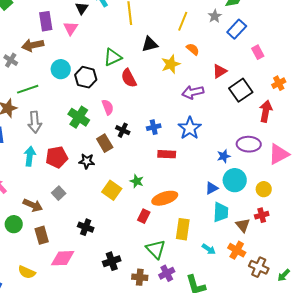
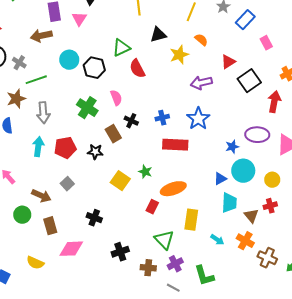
gray cross: (11, 60) -> (19, 63), moved
red rectangle: (167, 154) -> (175, 145), size x1.4

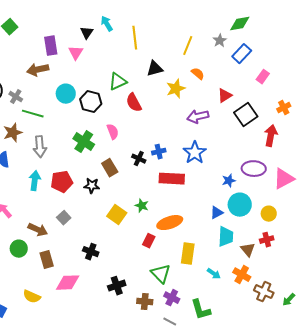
pink rectangle: (266, 43) -> (263, 77), turned 64
green line: (36, 80) -> (33, 114), turned 35
black cross: (131, 121) -> (139, 159), moved
purple cross: (175, 264) -> (172, 298), turned -35

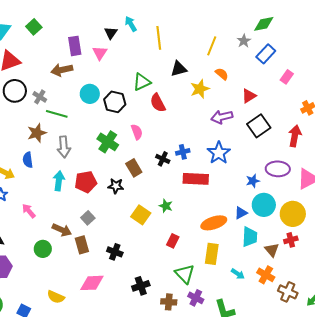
black square: (246, 115) -> (259, 126), moved
yellow circle: (269, 214) -> (293, 214), size x1.6
orange ellipse: (170, 223) -> (214, 223), moved
brown rectangle: (47, 260) -> (82, 245), moved

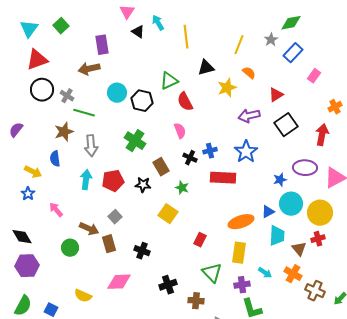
black triangle: (111, 33) -> (138, 32), turned -32
pink triangle: (100, 53) -> (127, 12), moved
pink semicircle: (137, 132) -> (180, 131), moved
green star: (166, 206) -> (182, 188), moved
purple cross: (196, 298) -> (242, 285), moved, turned -35

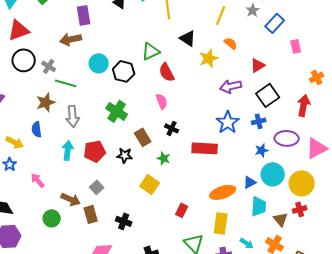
black triangle: (206, 68) -> (188, 38), turned 48
pink rectangle: (314, 76) -> (296, 46), turned -48
blue cross: (210, 151) -> (259, 121), moved

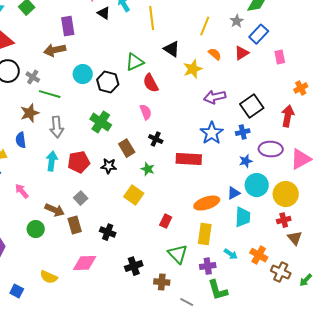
red triangle: (258, 65) -> (242, 53), moved
brown triangle: (281, 219) -> (295, 238), moved

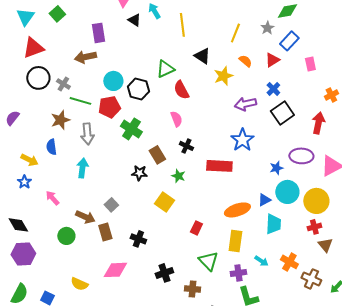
blue cross: (243, 132) -> (273, 89), moved, turned -32
red pentagon: (79, 162) -> (109, 107), moved

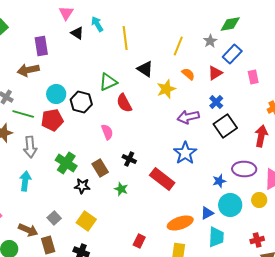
pink semicircle: (176, 119) -> (107, 132), moved
green cross: (131, 129) -> (66, 163), moved
red rectangle: (219, 166) -> (162, 179), turned 35
yellow circle: (316, 201) -> (259, 200), moved, size x0.6
yellow square: (164, 202) -> (86, 221), moved

